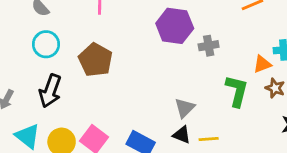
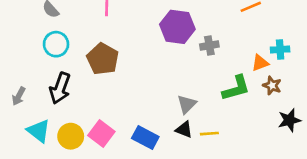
green L-shape: (237, 91) -> (236, 88), turned 60

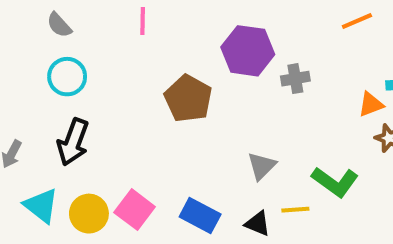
brown pentagon: (103, 59) -> (188, 98), moved
green L-shape: (236, 88) -> (335, 182), moved, turned 52
black triangle: (184, 130) -> (258, 223), moved

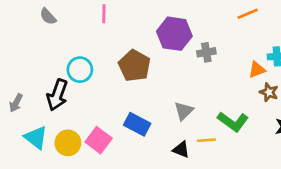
cyan circle: (67, 77) -> (80, 70), moved
blue rectangle: (200, 216) -> (137, 124), moved

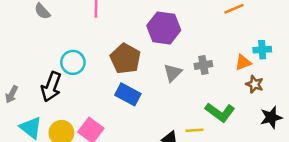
gray cross: (206, 52) -> (203, 65), moved
gray triangle: (184, 111) -> (173, 73), moved
blue rectangle: (137, 124) -> (128, 94), moved

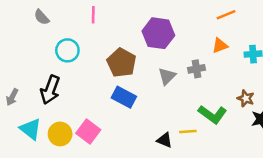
cyan circle: (73, 62) -> (67, 50), moved
orange triangle: (243, 62) -> (220, 45), moved
brown star: (255, 84) -> (246, 98), moved

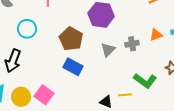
orange triangle: (220, 45) -> (156, 35), moved

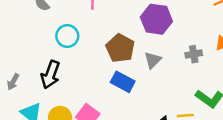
gray triangle: (108, 50) -> (153, 60), moved

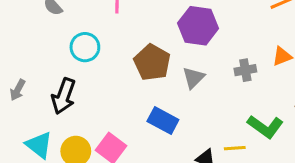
gray arrow: (13, 82) -> (18, 90), moved
blue rectangle: (123, 82) -> (163, 121), moved

